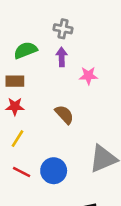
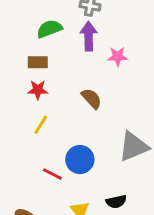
purple arrow: (62, 57) -> (89, 36), size x1.4
red line: (22, 172) -> (52, 174), moved

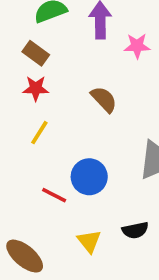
brown rectangle: (38, 62) -> (36, 53), turned 36

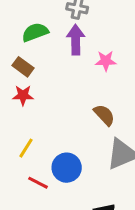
brown semicircle: (104, 99) -> (104, 115), moved
yellow line: (39, 133) -> (26, 148), moved

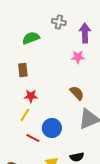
purple arrow: (76, 40) -> (85, 33), moved
brown rectangle: (23, 67) -> (23, 70), moved, turned 48
red star: (23, 95) -> (31, 96), moved

